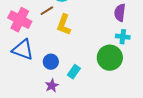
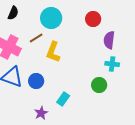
green circle: (110, 58) -> (99, 85), size x0.6
blue circle: (51, 62) -> (36, 81), moved

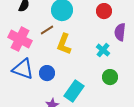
cyan cross: (112, 64) -> (103, 50), moved, turned 32
cyan rectangle: (63, 99) -> (74, 91), size x1.5

